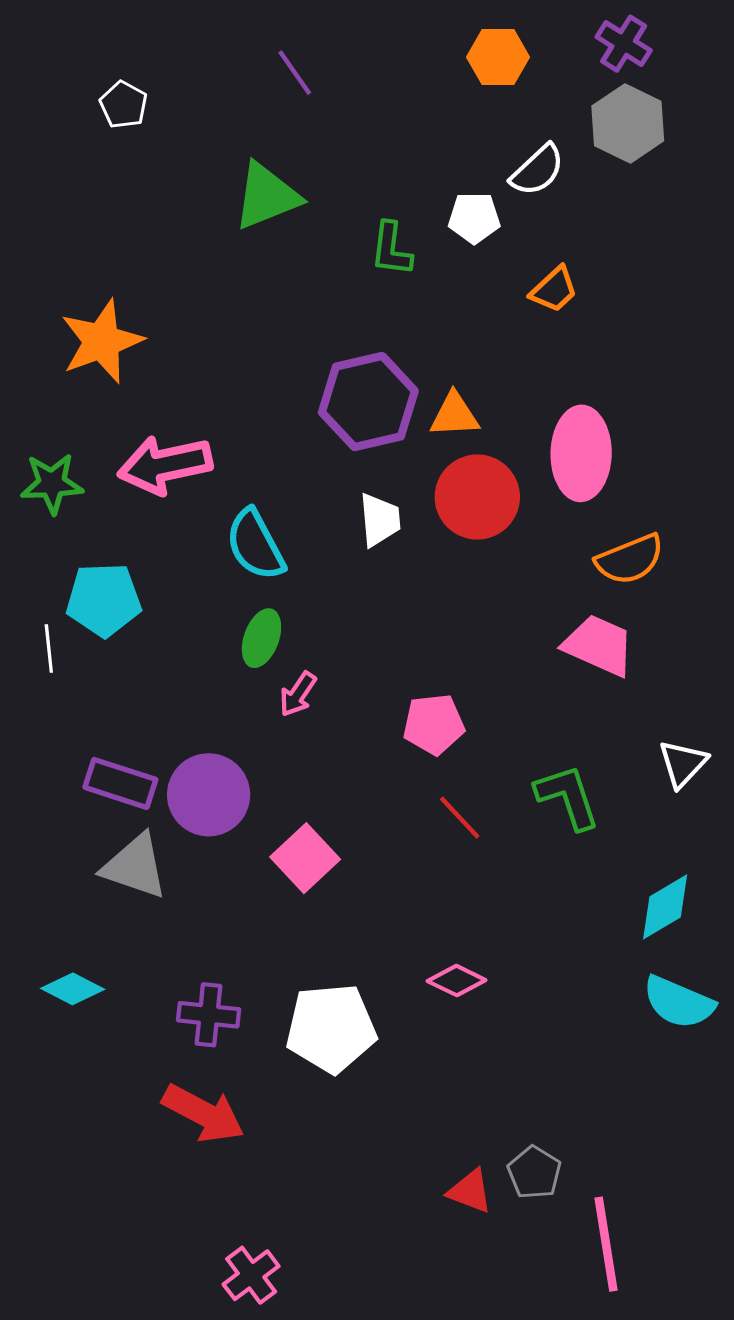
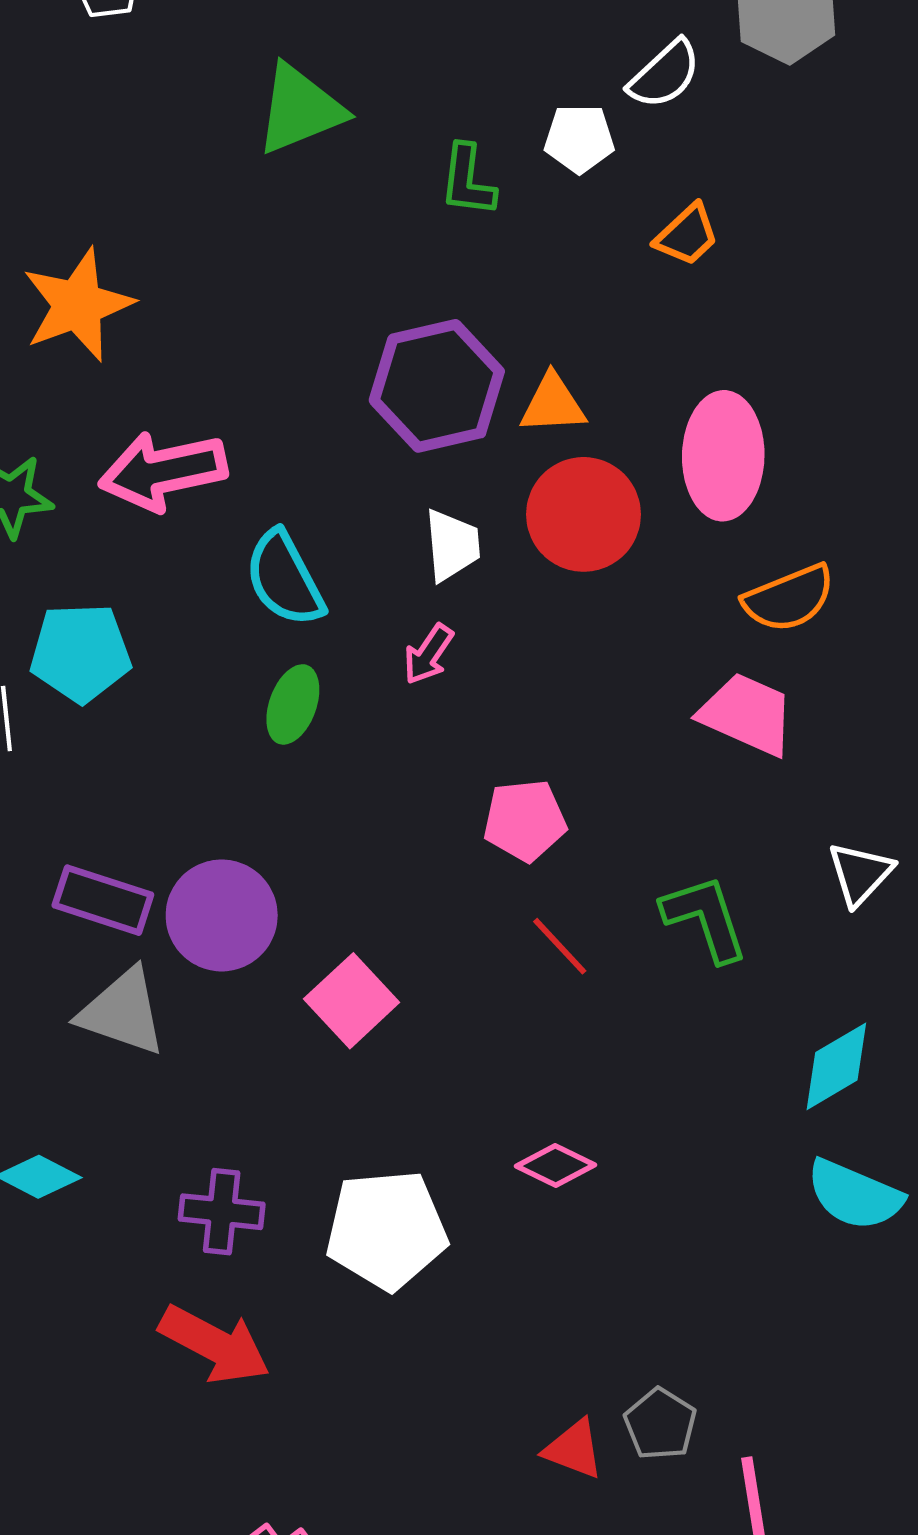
pink arrow: (298, 694) -> (428, 654), moved

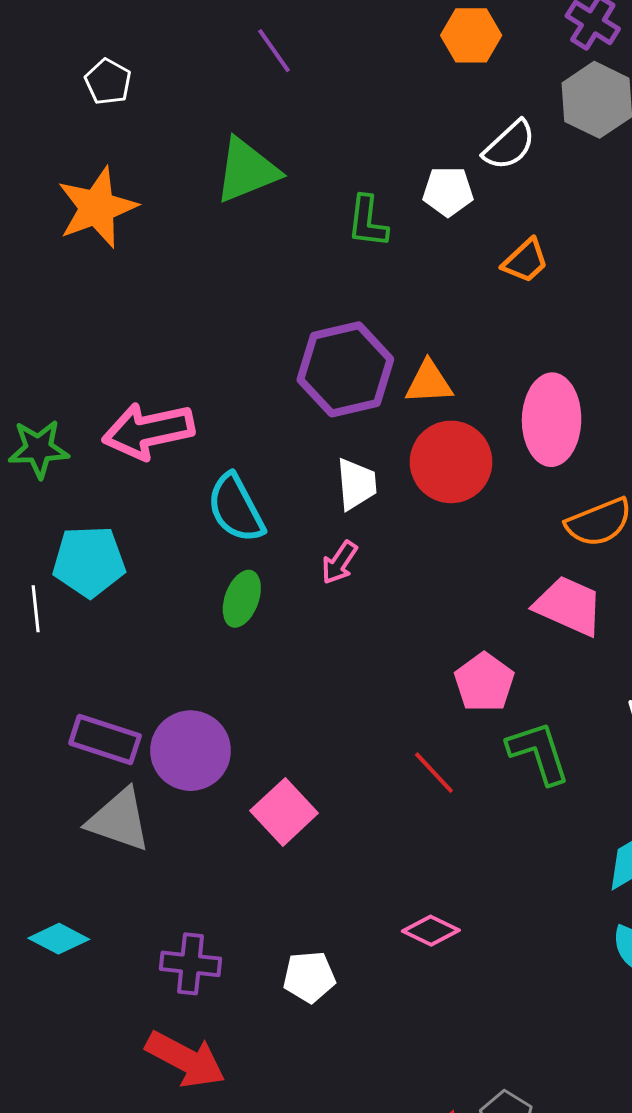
orange star: (78, 305) -> (97, 207), moved
pink pentagon: (525, 820) -> (484, 682), moved, turned -30
white pentagon: (387, 1230) -> (309, 977), size x0.6

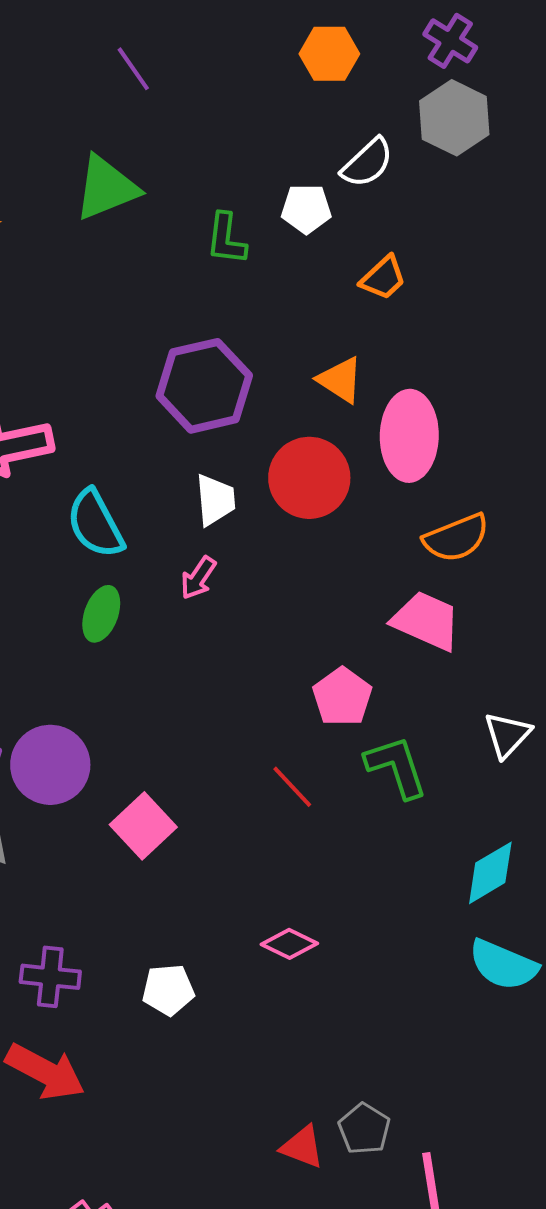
orange triangle: (429, 382) -> (340, 380), moved, turned 36

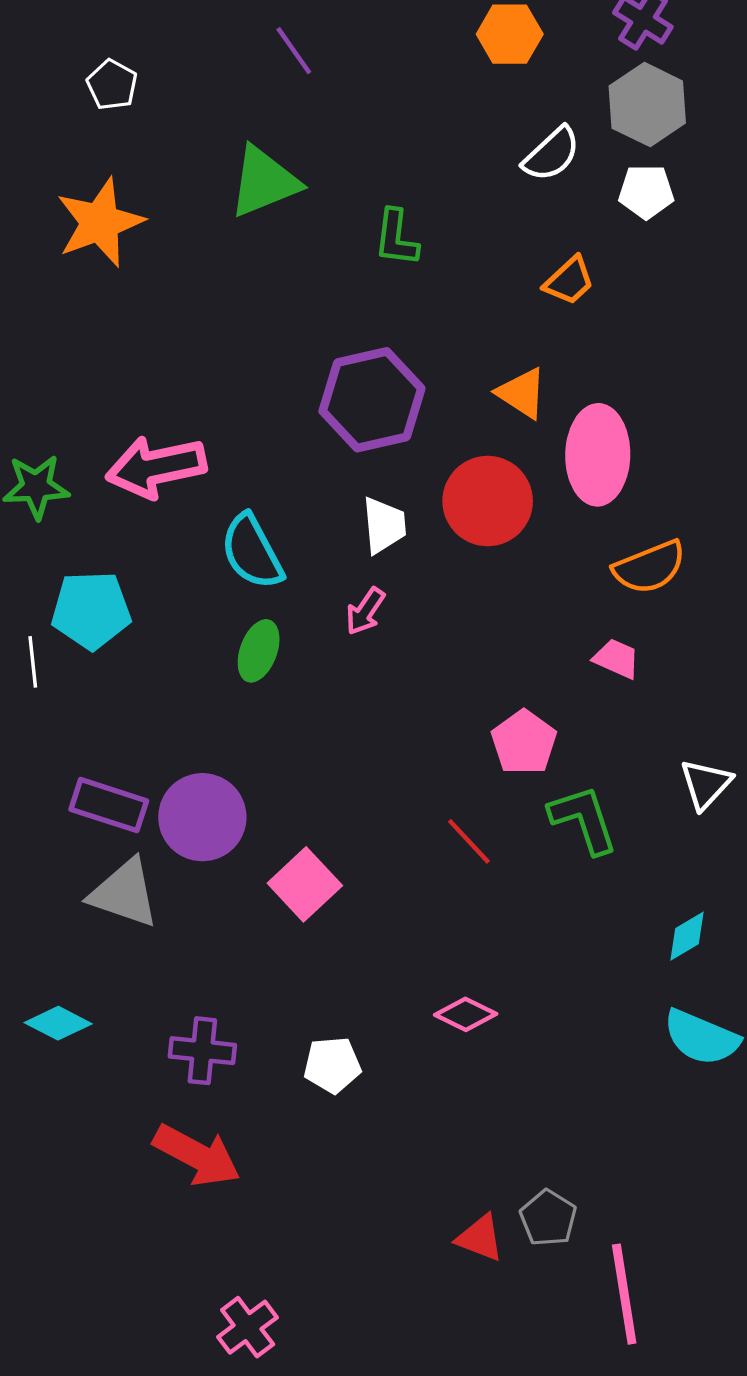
white pentagon: (306, 209) -> (646, 192), moved
pink trapezoid: (426, 621) -> (616, 659), size x0.6
cyan diamond: (490, 873) -> (687, 936), size x0.7

